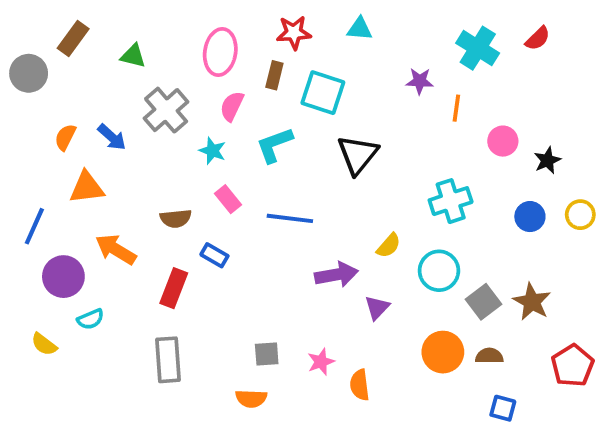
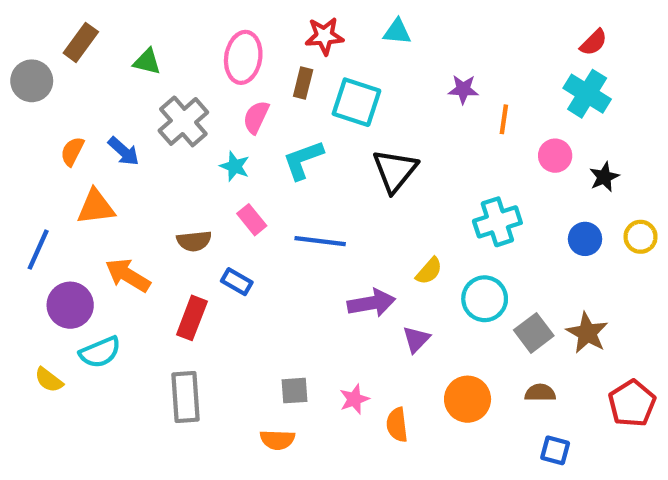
cyan cross: (478, 48) -> (587, 94), moved
cyan semicircle: (91, 319) -> (100, 352), size x1.4
orange circle: (443, 352) -> (468, 399), moved

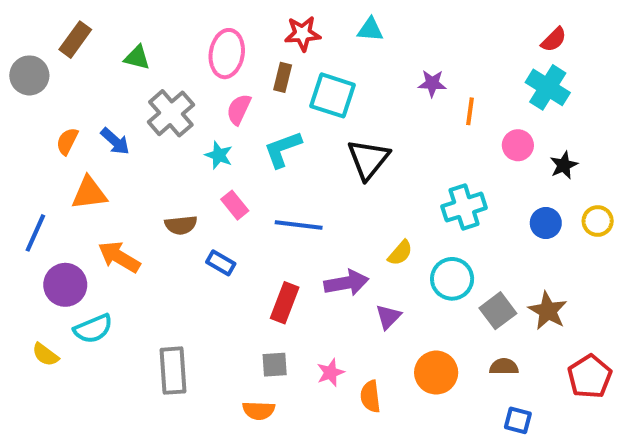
red rectangle: (192, 318) -> (285, 303), moved

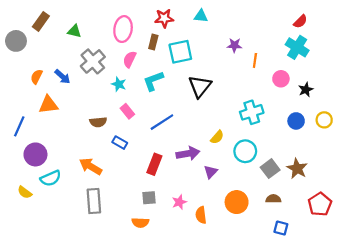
cyan square: (332, 95) -> (180, 52), turned -30
blue line: (299, 225) -> (162, 122), turned -40
orange arrow: (119, 257) -> (91, 166), moved

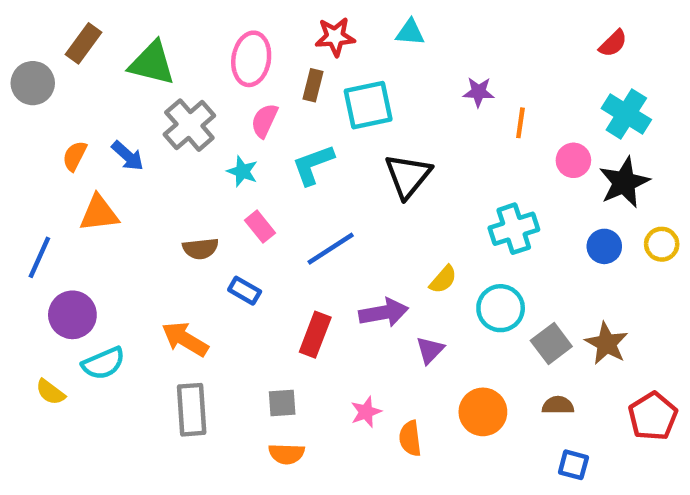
green triangle: (74, 31) -> (152, 63), size x1.6
cyan cross: (297, 47) -> (626, 114), moved
black star: (306, 90) -> (624, 182), size x1.6
gray square: (149, 198) -> (282, 403), moved

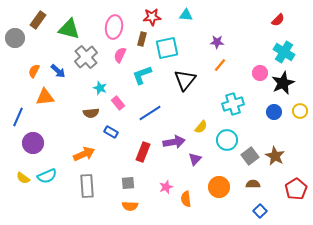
orange line: (520, 123) -> (220, 65), moved, turned 32
cyan star: (242, 171) -> (100, 88), moved
orange arrow: (185, 339) -> (84, 154), turned 125
cyan semicircle: (103, 363) -> (47, 176), moved
blue square: (573, 465) -> (260, 211), turned 32

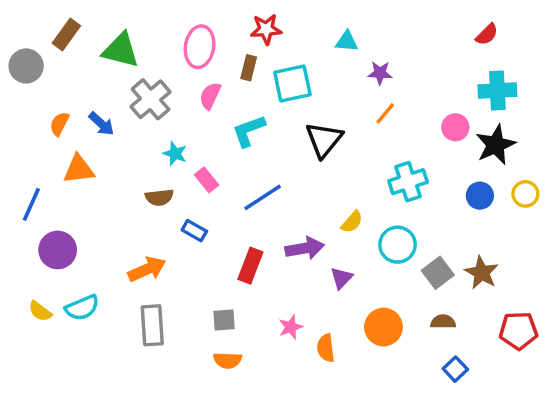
cyan triangle: (186, 15) -> (347, 41), moved
cyan cross: (284, 52) -> (497, 91), turned -35
red pentagon: (296, 189) -> (518, 331), turned 30

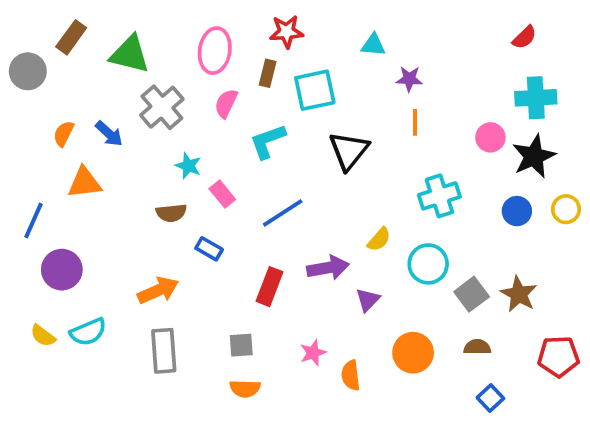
orange line: (385, 113) -> (415, 122), turned -40

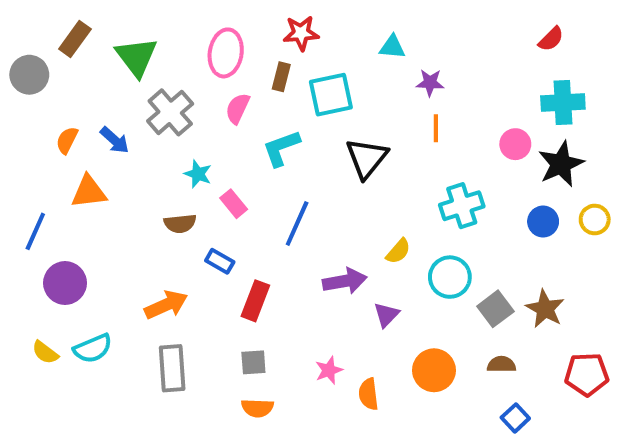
green triangle: (130, 54) -> (136, 57), turned 39
blue line: (283, 213) -> (297, 223), turned -33
red rectangle: (270, 287) -> (255, 301), moved

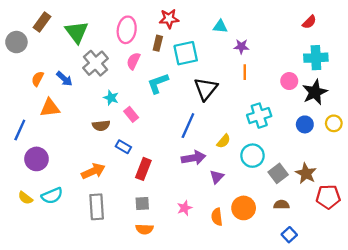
blue line: (297, 223) -> (188, 126), moved
red pentagon: (587, 374) -> (328, 197), moved
orange semicircle: (369, 394) -> (217, 217), moved

